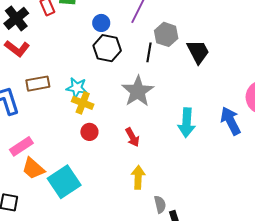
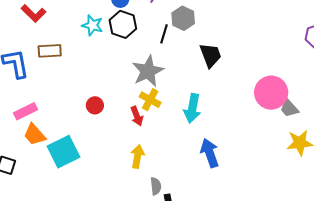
black trapezoid: (198, 52) -> (211, 55), moved
cyan star: (77, 88) -> (92, 25), moved
yellow cross: (83, 103) -> (150, 100), moved
blue arrow: (231, 121) -> (210, 153), moved

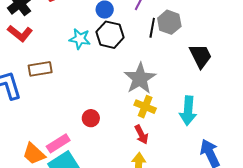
black line: (164, 34) -> (152, 28), moved
pink rectangle: (26, 111) -> (58, 143), moved
red arrow: (137, 116) -> (141, 135), moved

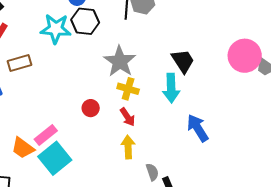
cyan star: (80, 39) -> (56, 29), size x1.4
black trapezoid: (200, 56) -> (183, 61), moved
red circle: (91, 118) -> (91, 108), moved

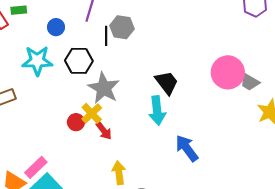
black hexagon: (85, 21) -> (79, 61), moved
yellow cross: (128, 89) -> (92, 113), moved, turned 35
red circle: (91, 108) -> (76, 122), moved
red arrow: (127, 117) -> (104, 131), moved

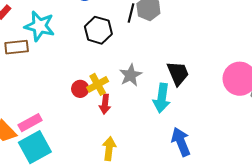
cyan star: (37, 61) -> (39, 26), moved
gray star: (104, 88) -> (131, 75), moved, size x0.7
red arrow: (104, 131) -> (105, 104), turned 30

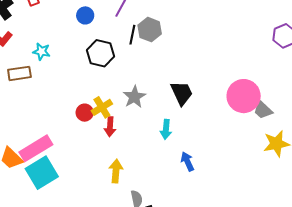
cyan star: (39, 26) -> (41, 51), size x0.6
cyan arrow: (162, 98) -> (166, 129), moved, size x0.7
pink rectangle: (30, 123) -> (36, 148), size x1.4
blue arrow: (181, 142) -> (187, 161), size x0.7

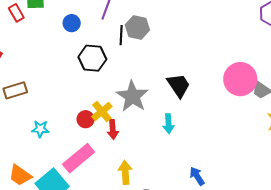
cyan star: (41, 51) -> (40, 129), moved
gray star: (134, 97) -> (132, 96), size x1.4
pink rectangle: (36, 148) -> (79, 158), moved
blue arrow: (187, 161) -> (197, 176), moved

